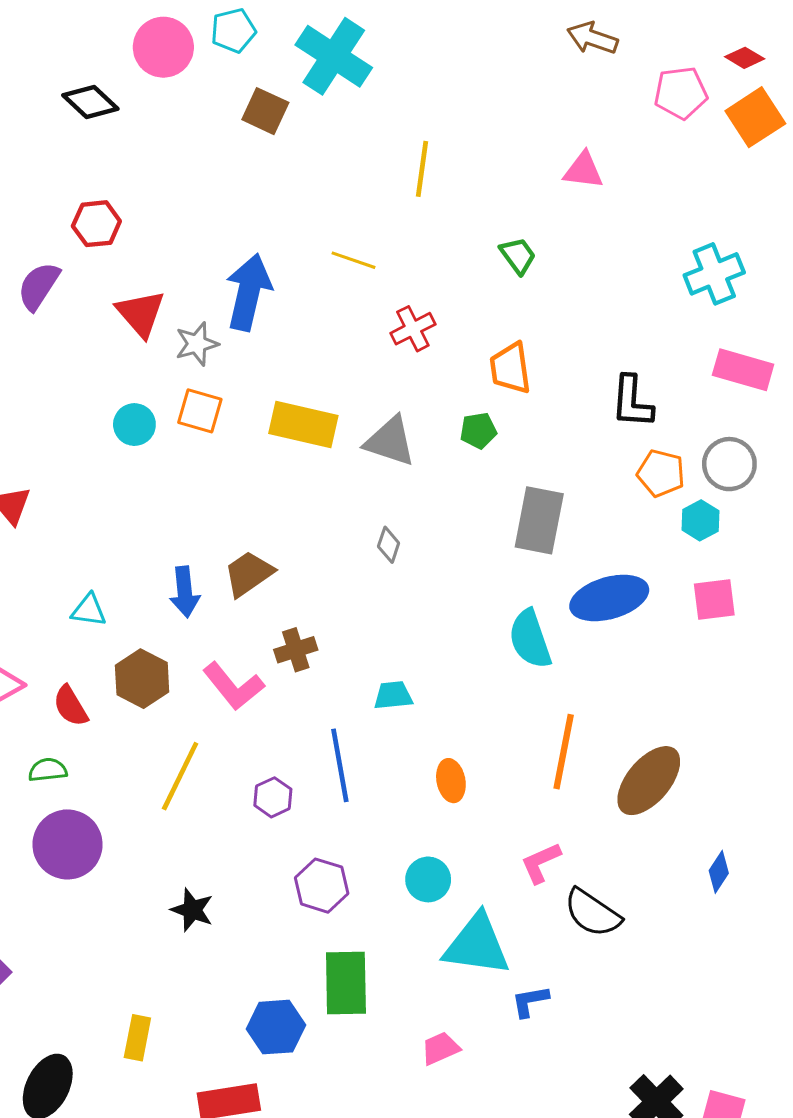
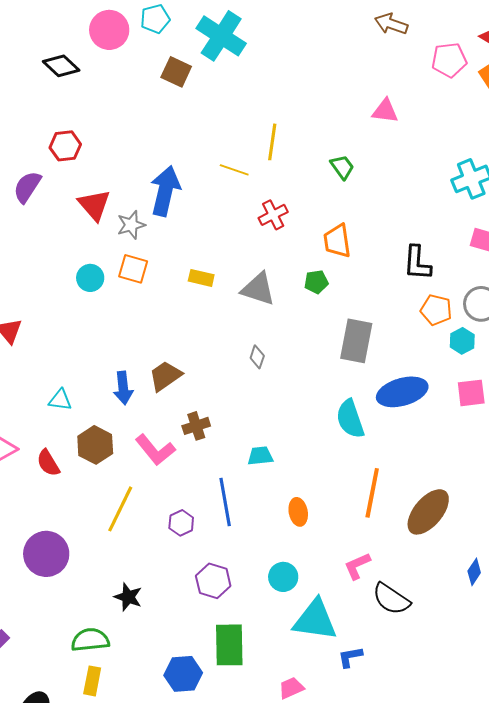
yellow line: (422, 169) -> (272, 142), moved
yellow rectangle: (303, 425) -> (201, 278), size x0.6
green semicircle: (48, 770) -> (90, 640), moved, size x1.5

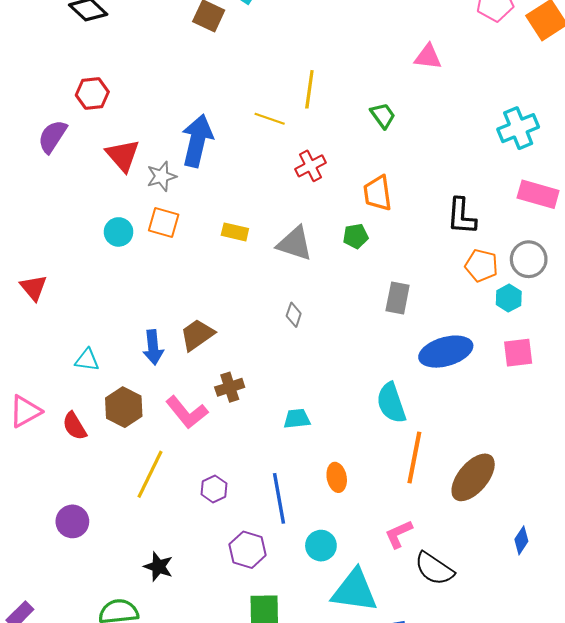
gray rectangle: (356, 341) -> (398, 298), size x0.7
cyan semicircle: (350, 419) -> (391, 403), moved
blue line: (225, 502) -> (279, 498), moved
purple circle: (46, 554) -> (72, 521), size x0.7

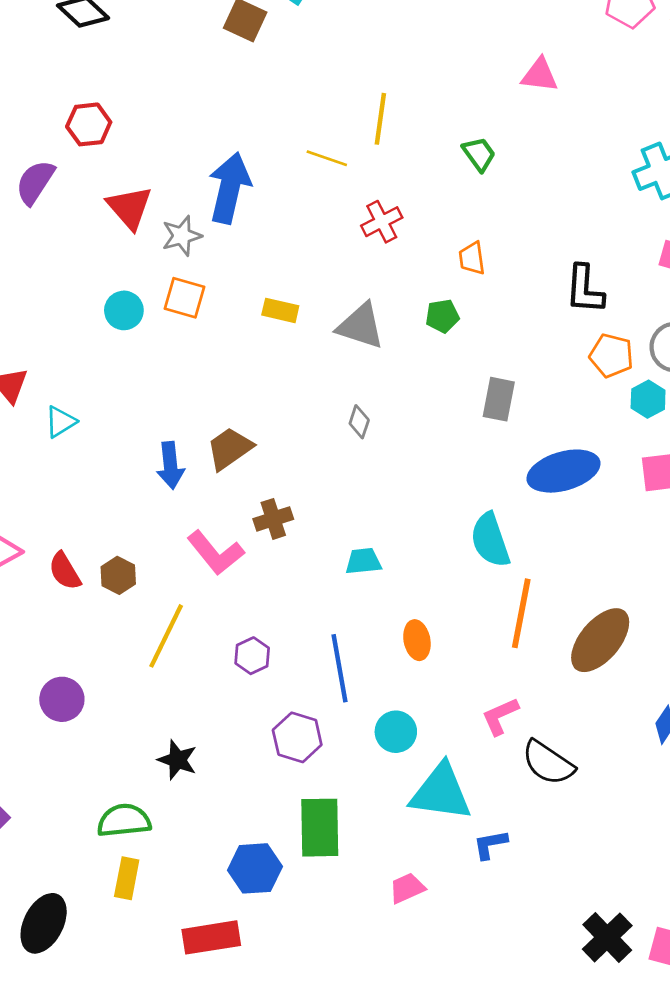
orange trapezoid: (378, 193) -> (472, 258), size x0.7
cyan triangle: (87, 360) -> (60, 422), moved, turned -40
brown hexagon: (124, 407) -> (118, 575), moved, size x0.7

